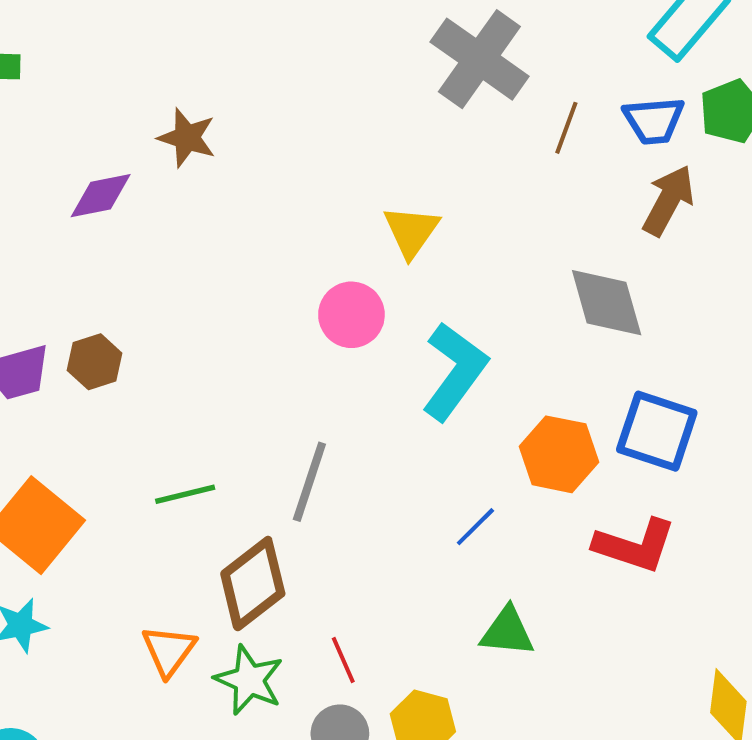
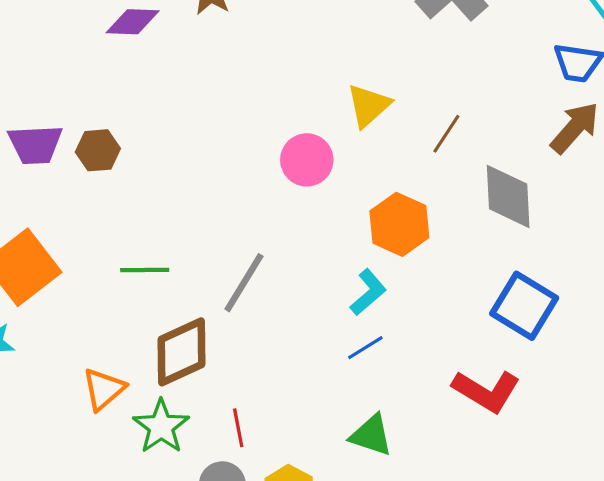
brown line: (566, 128) -> (446, 134), moved
cyan L-shape: (455, 371) -> (368, 292), moved, size x0.6
orange hexagon: (559, 454) -> (399, 224), moved

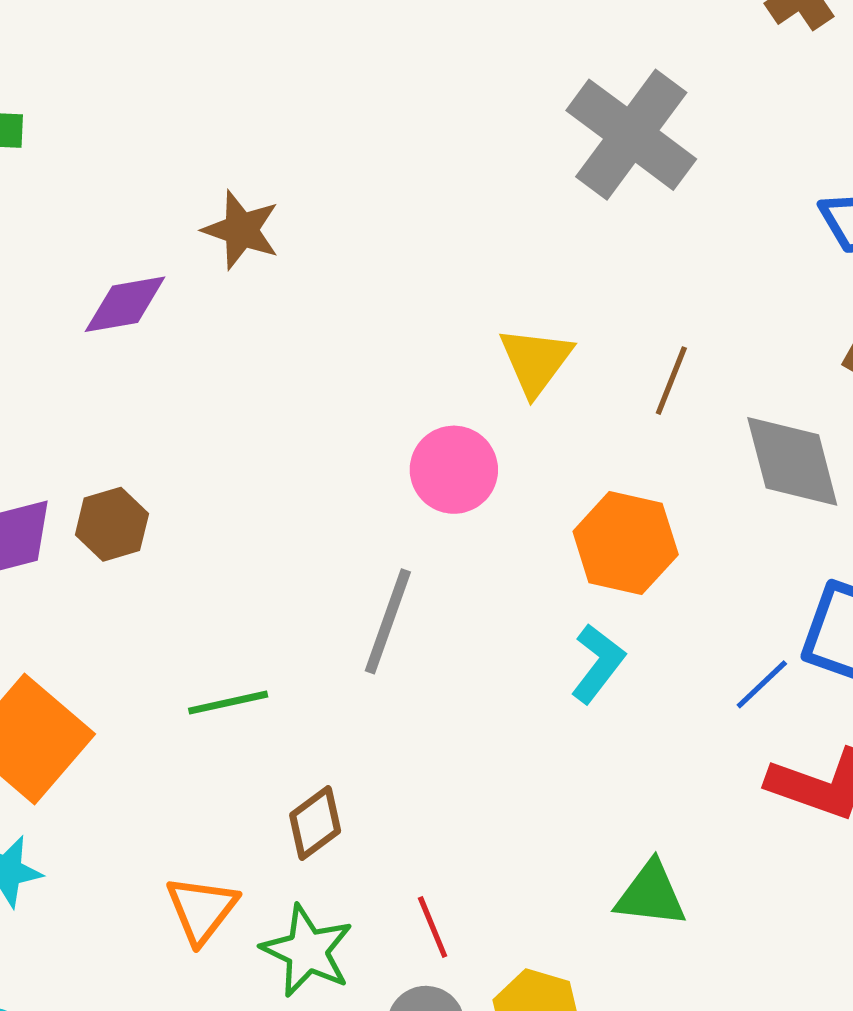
gray line: (244, 283) -> (388, 621), moved
blue line: (365, 348) -> (762, 684), moved
brown diamond: (181, 352) -> (315, 823), size x0.6

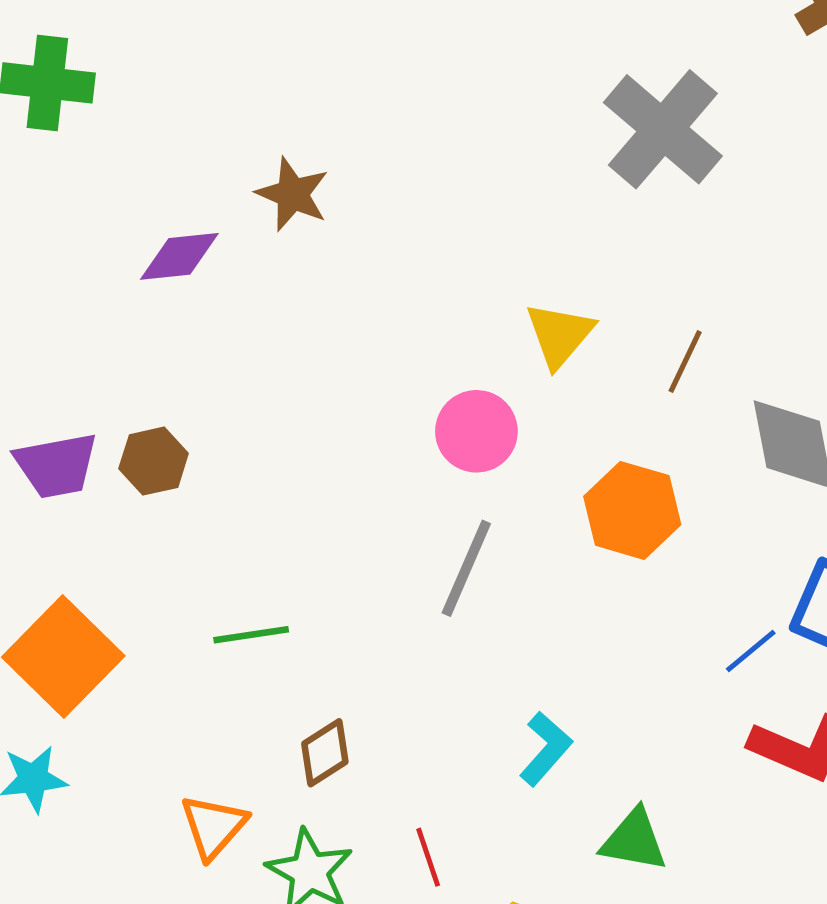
gray line: (388, 621) -> (466, 568), moved
cyan L-shape: (598, 664) -> (546, 749), moved

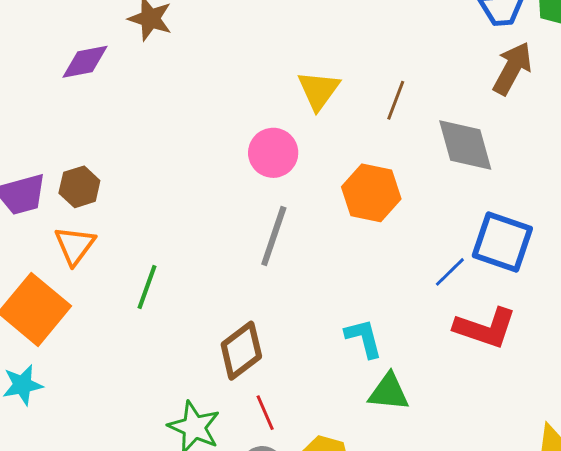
green line: (251, 635) -> (147, 287), turned -57
cyan L-shape: (546, 749) -> (364, 338), moved, turned -51
brown diamond: (325, 753) -> (241, 351), moved, size x1.4
orange triangle: (213, 826) -> (75, 245), moved

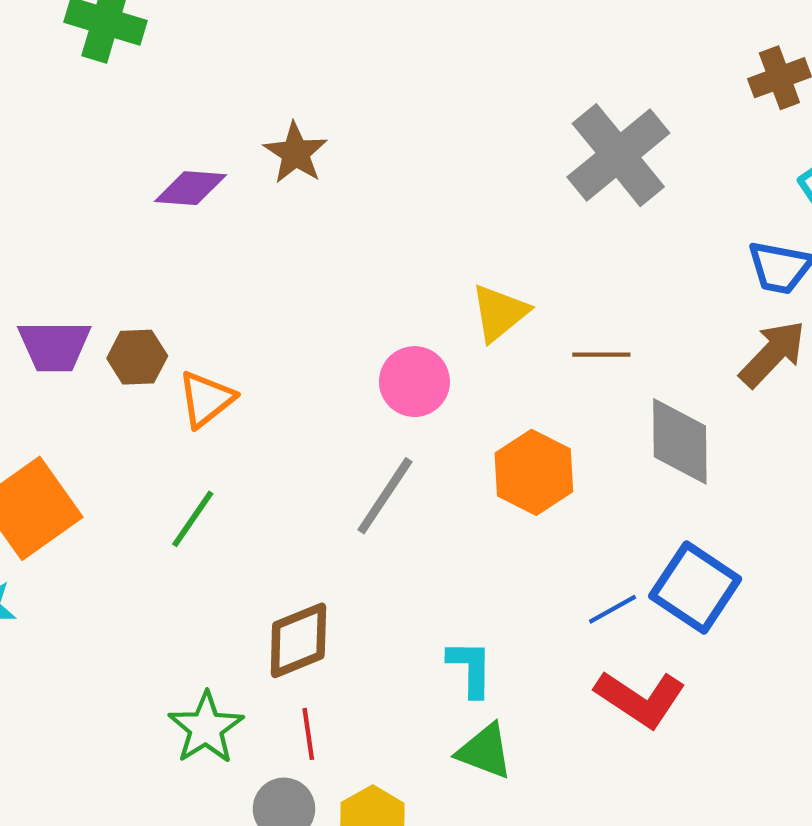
brown line: (396, 100) -> (601, 355), turned 54
orange triangle: (75, 245) -> (206, 399), moved

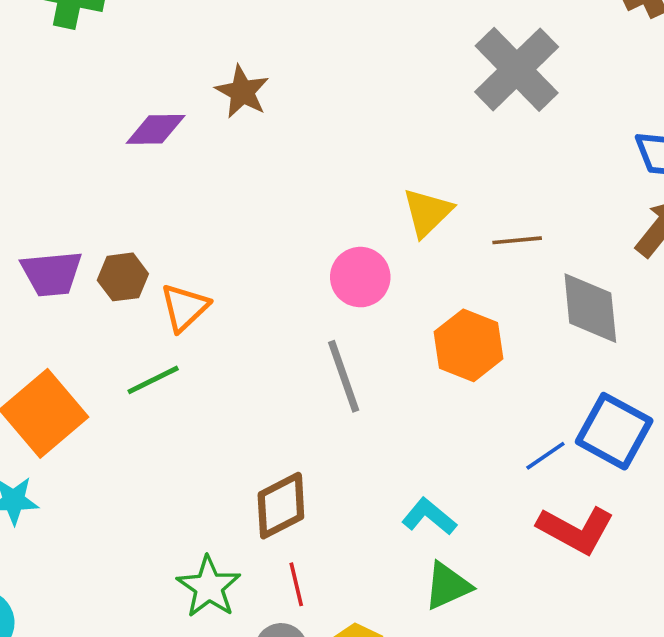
gray line: (385, 496) -> (344, 376), turned -48
green line: (193, 519) -> (153, 380), moved, turned 34
cyan L-shape: (470, 668) -> (429, 517), turned -46
green triangle: (485, 751) -> (448, 586), turned -40

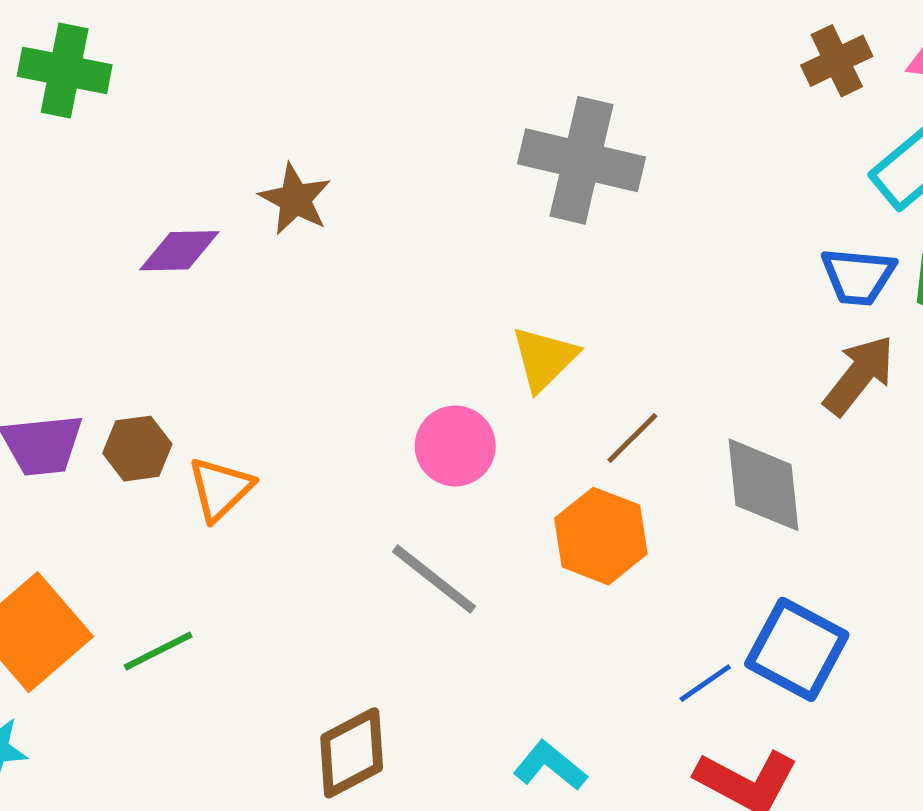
gray cross: (517, 69) -> (582, 160), moved, turned -32
brown line: (517, 240) -> (632, 438), moved, turned -39
gray line: (344, 376) -> (434, 579), turned -32
green line: (153, 380) -> (158, 651), moved

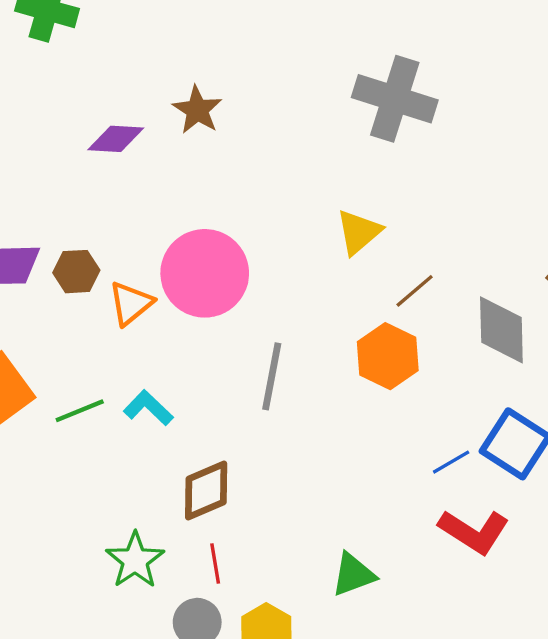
pink circle: (455, 446) -> (205, 273), moved, size x1.6
gray line: (434, 579) -> (272, 376), turned 58
cyan L-shape: (550, 766) -> (148, 408), moved

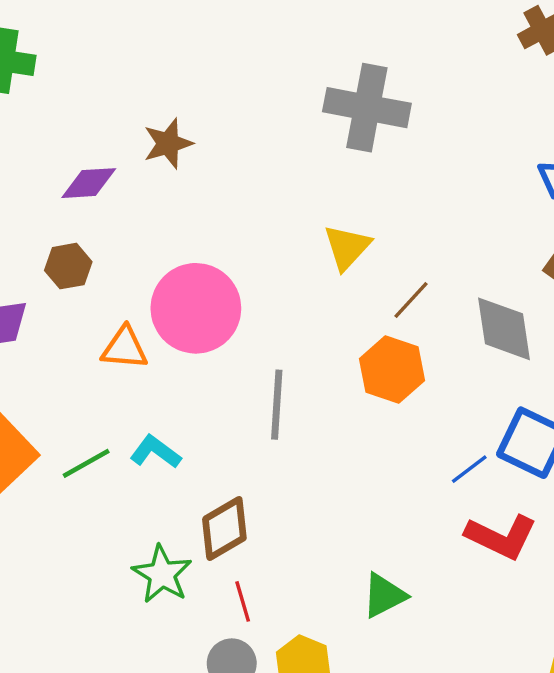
brown star: (197, 110) -> (168, 144), turned 30
brown hexagon: (76, 272) -> (68, 266), moved
orange triangle: (131, 303) -> (125, 348), turned 51
green star: (135, 560) -> (162, 574), moved

